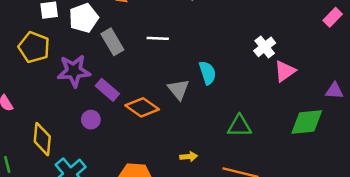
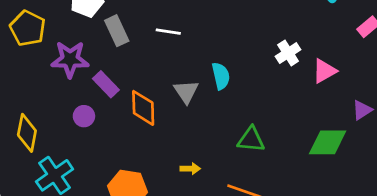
pink triangle: (285, 71) -> (324, 71), moved
purple triangle: (334, 91) -> (362, 110), turned -42
orange diamond: (142, 107) -> (143, 108), turned 48

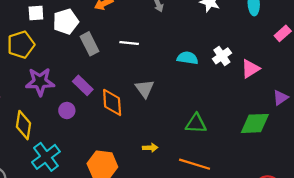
yellow pentagon: (28, 28) -> (21, 45), turned 30
purple star: (70, 59) -> (40, 82), moved
cyan semicircle: (221, 76) -> (188, 58), moved, turned -66

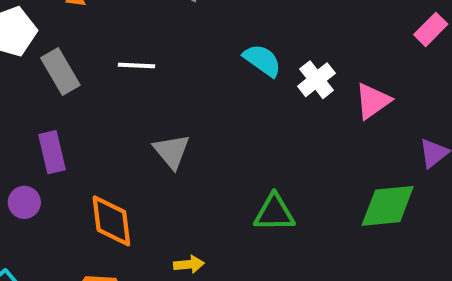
cyan semicircle: (188, 58) -> (262, 60), moved, turned 30
purple rectangle: (83, 85) -> (52, 152), turned 36
orange diamond: (112, 102) -> (111, 221), moved

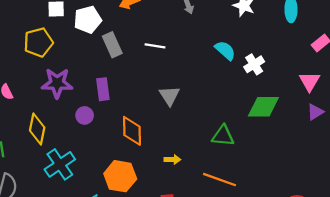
pink triangle: (373, 101) -> (309, 81), moved, turned -30
green diamond: (388, 206) -> (263, 107), moved

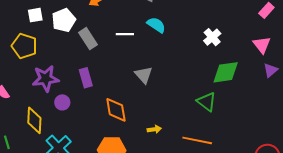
yellow pentagon: (38, 42) -> (24, 46), turned -30
cyan semicircle: (225, 50) -> (156, 25), moved
purple circle: (85, 115) -> (62, 102), moved
green triangle: (223, 136) -> (207, 102), moved, turned 40

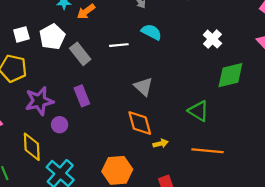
green triangle: (207, 102) -> (199, 111), moved
orange diamond: (116, 110) -> (140, 123), moved

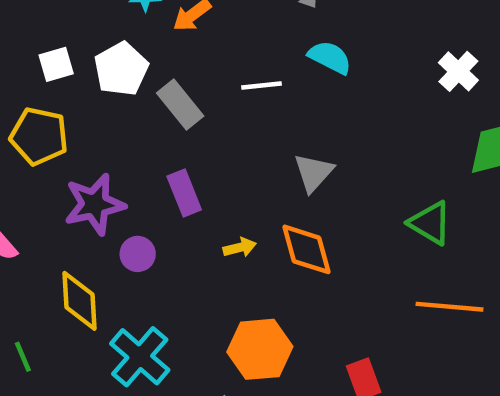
gray triangle: (143, 87) -> (314, 173), turned 30
yellow arrow: (161, 143) -> (240, 247), moved

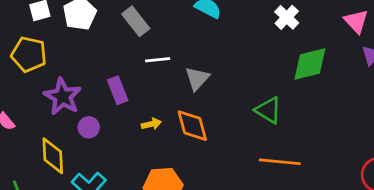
white line: (262, 85) -> (158, 60), moved
gray rectangle: (180, 104) -> (136, 21), moved
purple star: (95, 204) -> (63, 97), turned -30

